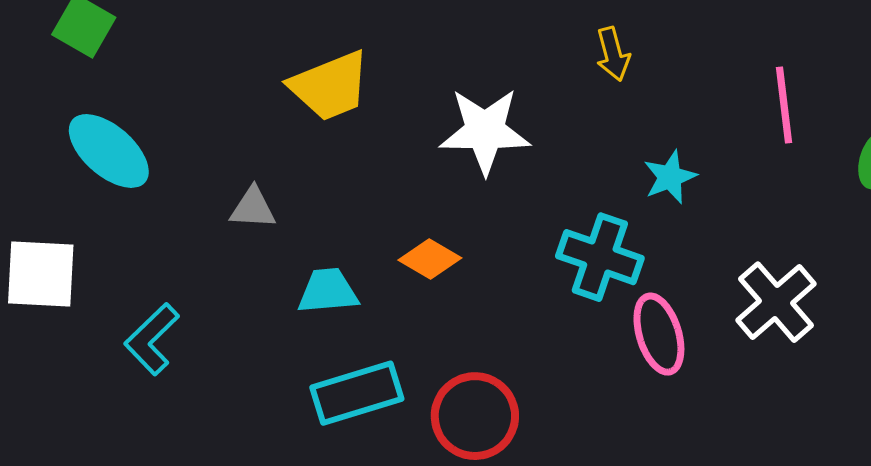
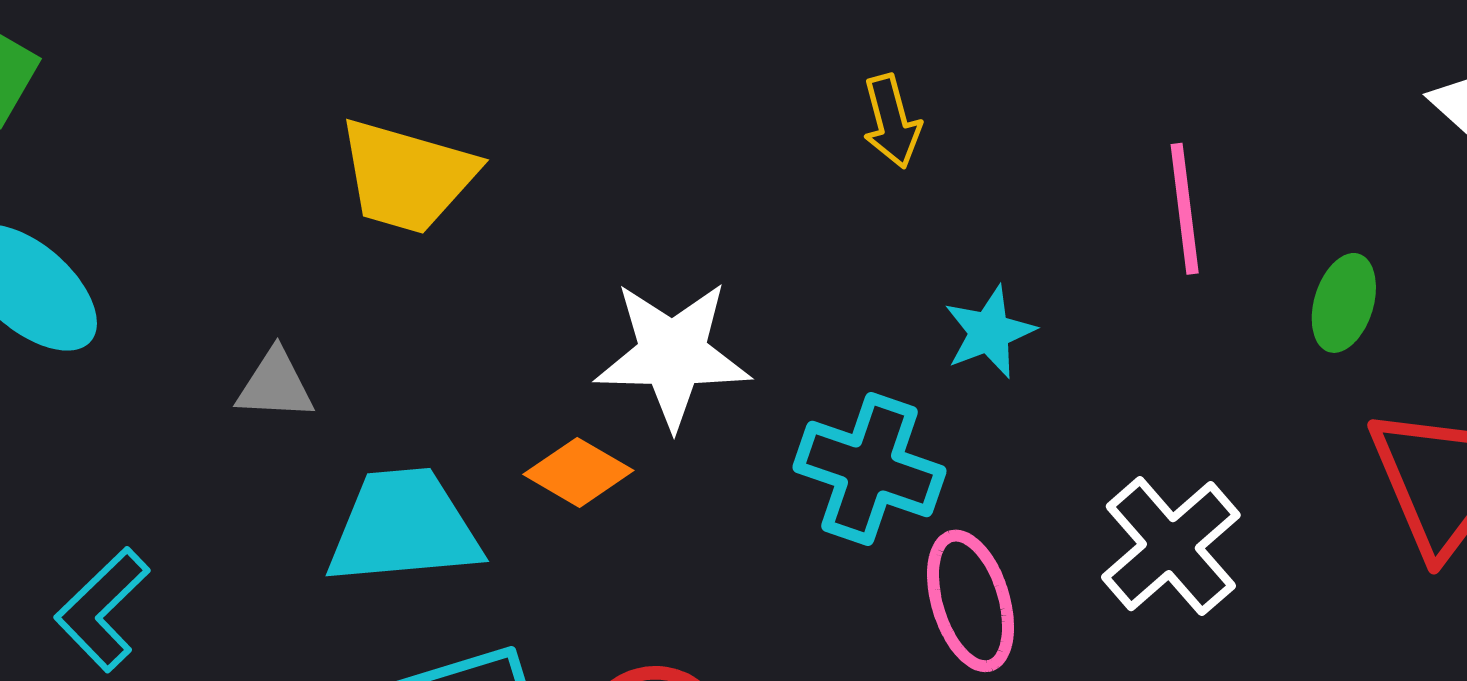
yellow trapezoid: (330, 86) -> (407, 176), turned 38
white star: (485, 131) -> (673, 354), moved
cyan trapezoid: (328, 291) -> (404, 527), size x1.5

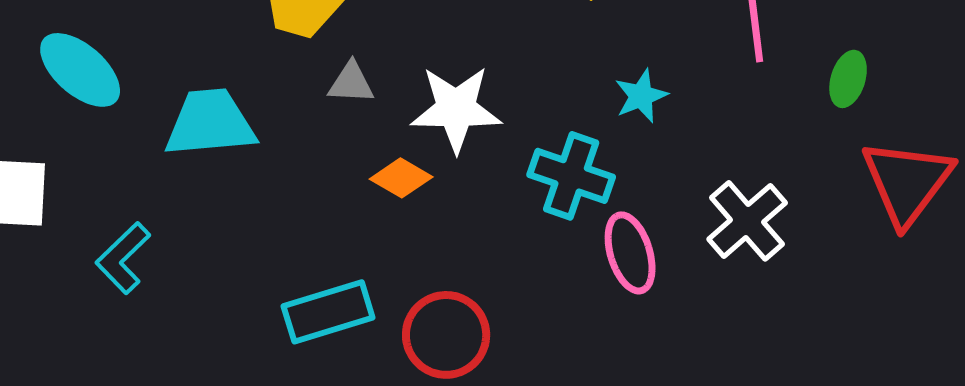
gray triangle: (275, 385) -> (351, 83), moved
cyan trapezoid: (404, 527) -> (210, 123), moved

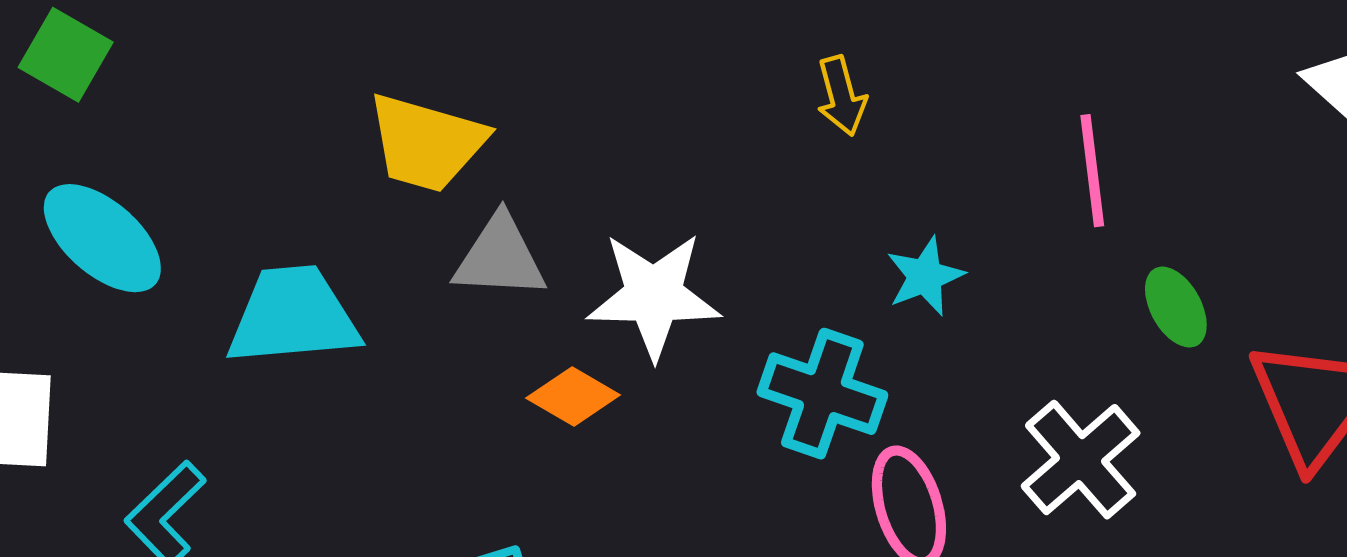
green ellipse: (848, 79) -> (1176, 307), moved, turned -46
gray triangle: (351, 83) -> (500, 257), size x1.4

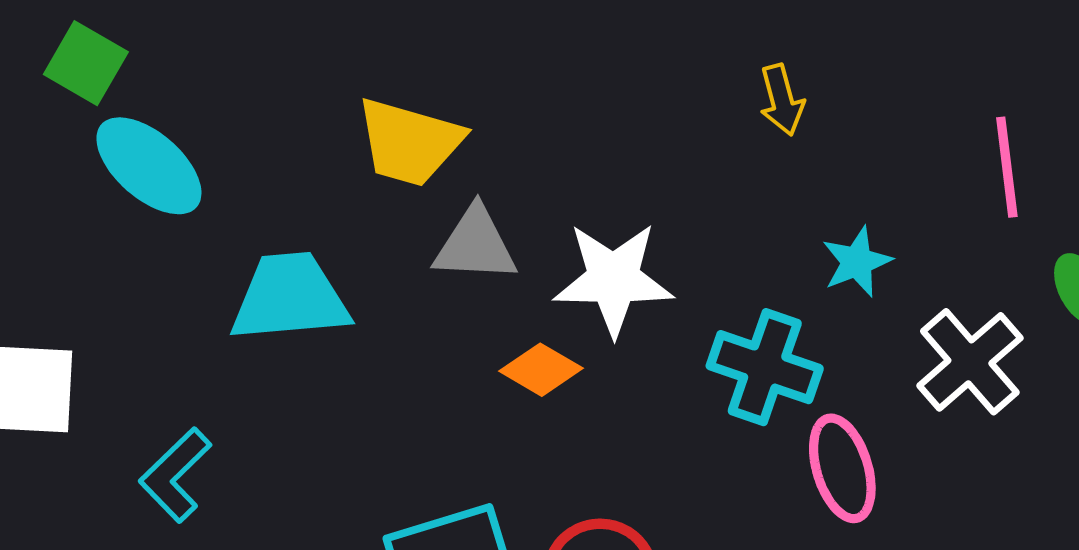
cyan ellipse: (102, 238) -> (149, 166), moved
white cross: (1081, 460) -> (970, 362), moved

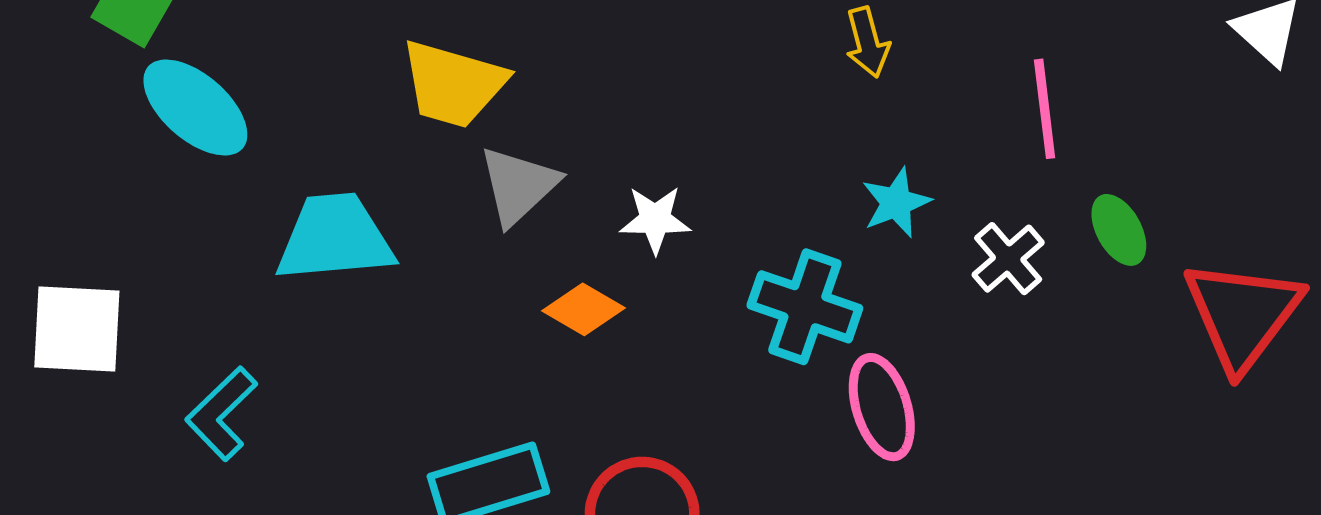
yellow arrow: (782, 100) -> (867, 42), moved
gray triangle: (475, 245) -> (518, 186), turned -46
white star: (613, 279) -> (655, 220), size x0.6
white cross: (970, 362) -> (1008, 259), moved, size x0.7

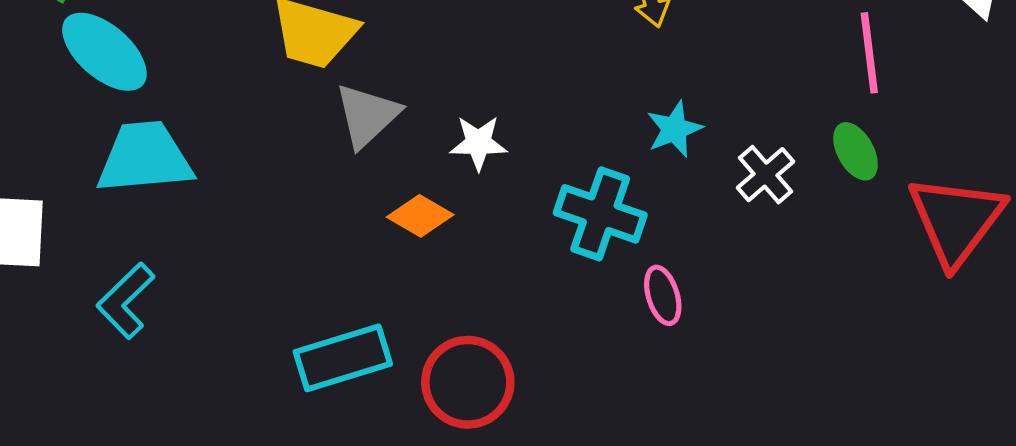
pink line: (1045, 109) -> (869, 53), moved
cyan trapezoid: (335, 238) -> (145, 158), moved
pink ellipse: (882, 407) -> (663, 295), size x0.7

